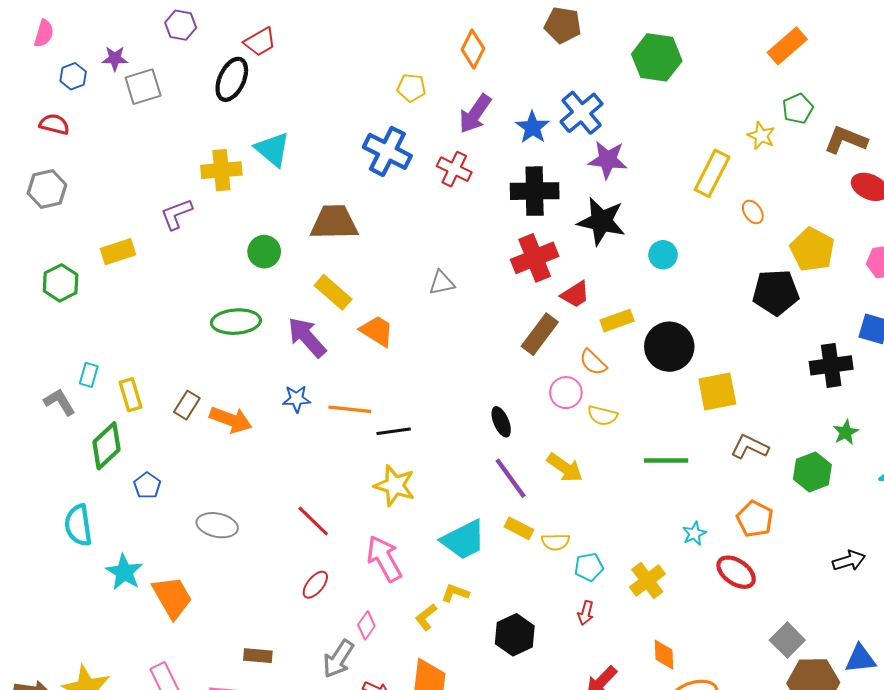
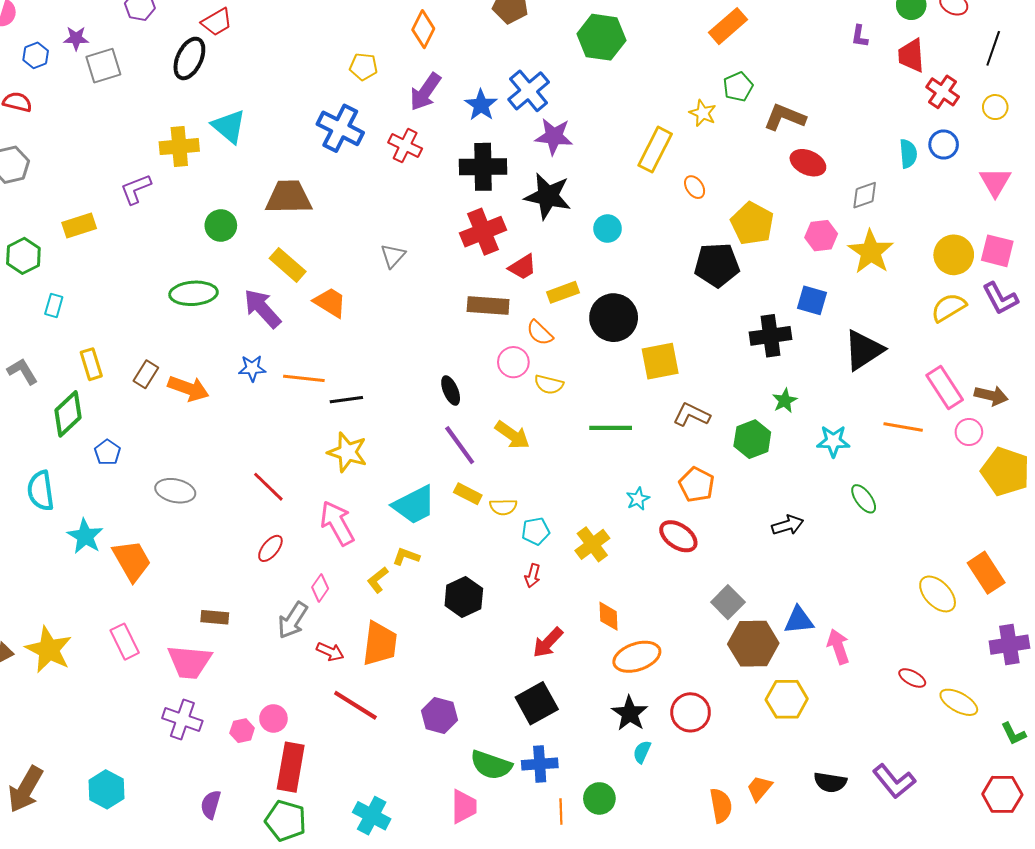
gray triangle: (442, 283) -> (393, 256), turned -36
brown rectangle: (540, 334) -> (488, 305), turned 57
cyan rectangle: (89, 375) -> (54, 305), moved

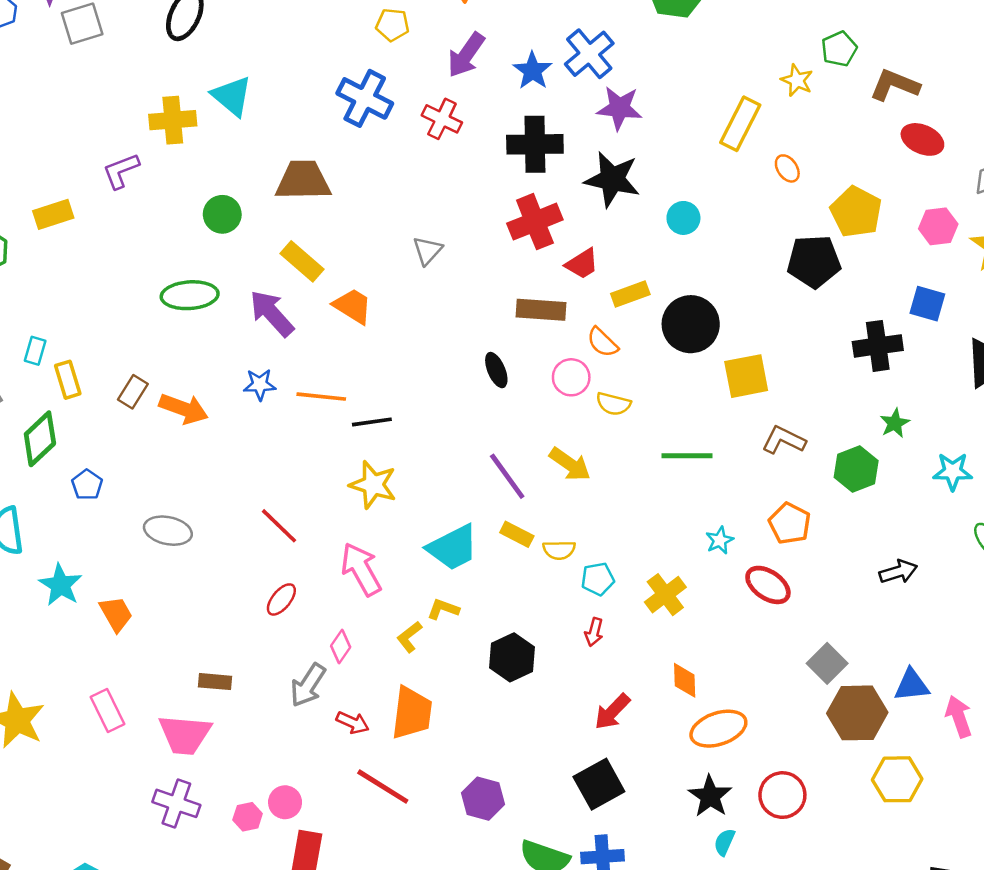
cyan rectangle: (54, 305) -> (35, 351), moved
black ellipse: (451, 390) -> (496, 370), moved
orange trapezoid: (132, 561) -> (116, 614), size x0.7

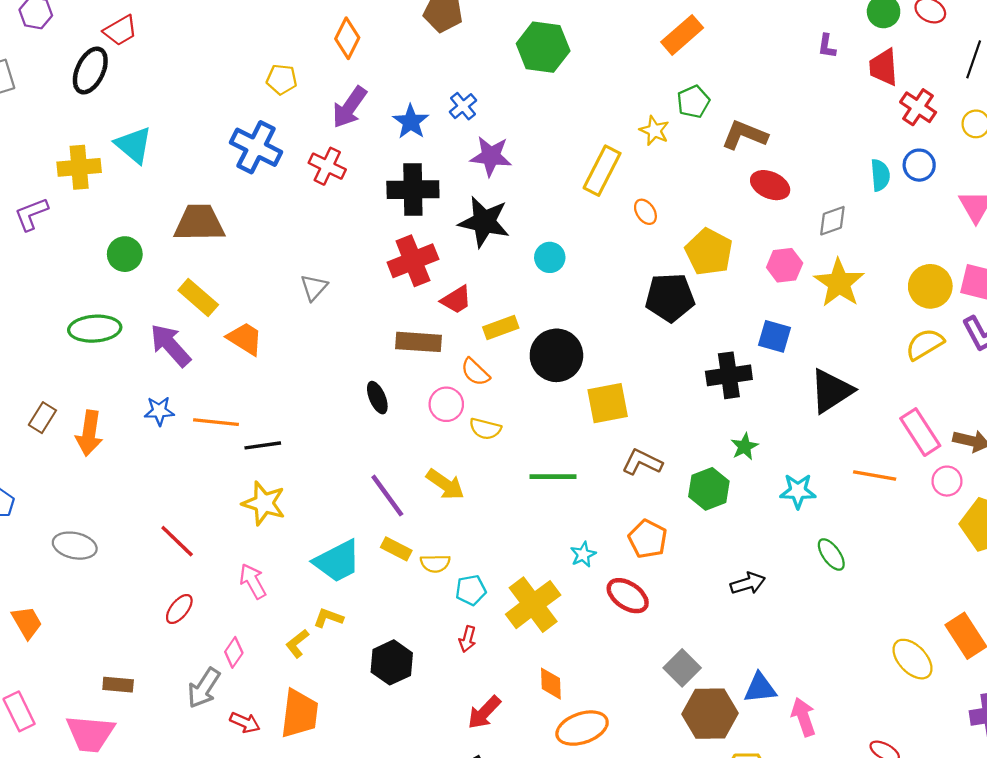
blue cross: (589, 54) -> (463, 106), size x0.6
orange arrow: (184, 409) -> (89, 433), turned 78
pink arrow: (361, 569) -> (253, 581), size x0.7
yellow cross: (665, 595) -> (533, 605), size x1.4

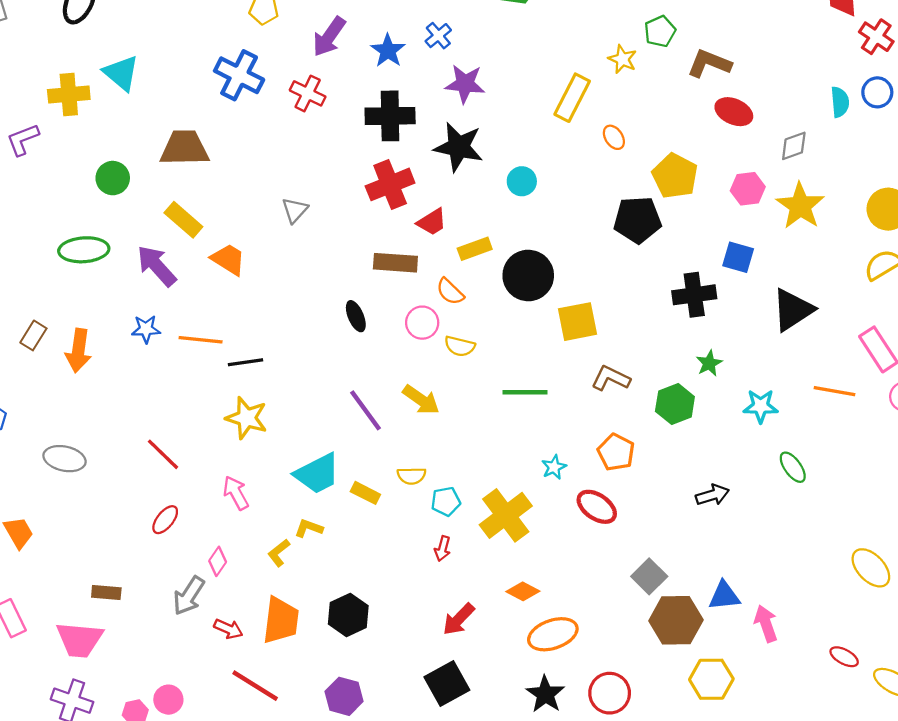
yellow rectangle: (396, 549) -> (365, 493), moved
black hexagon: (392, 662) -> (348, 615), moved
orange diamond: (551, 684) -> (523, 591), turned -60

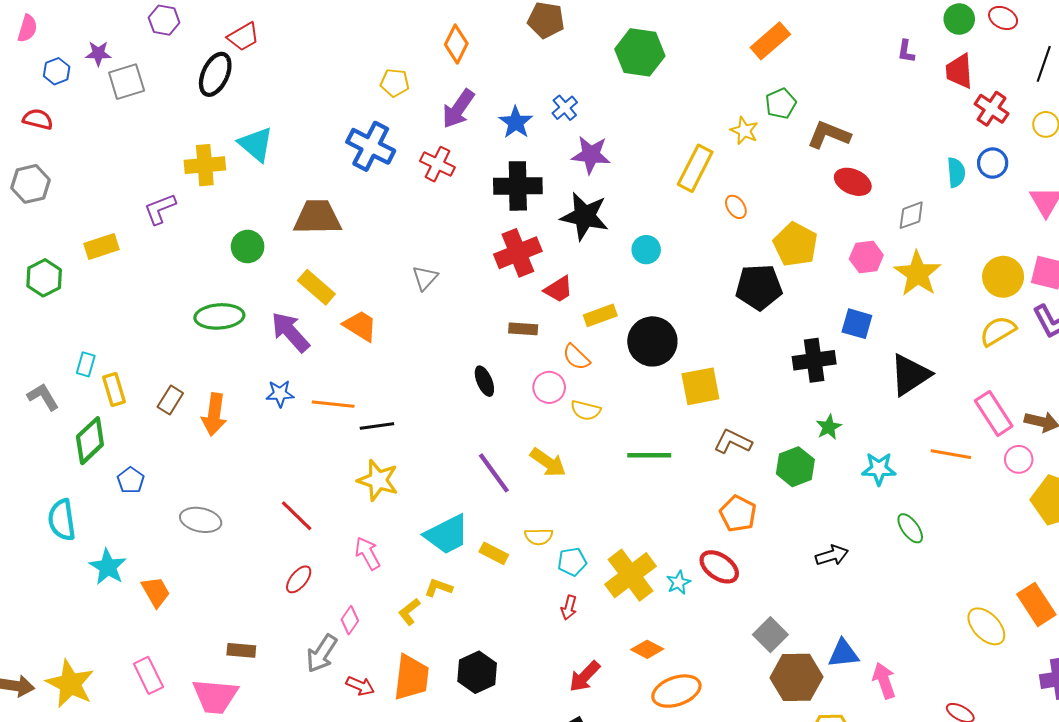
brown rectangle: (395, 263) -> (523, 329), size x0.7
cyan star: (554, 467) -> (679, 583), moved

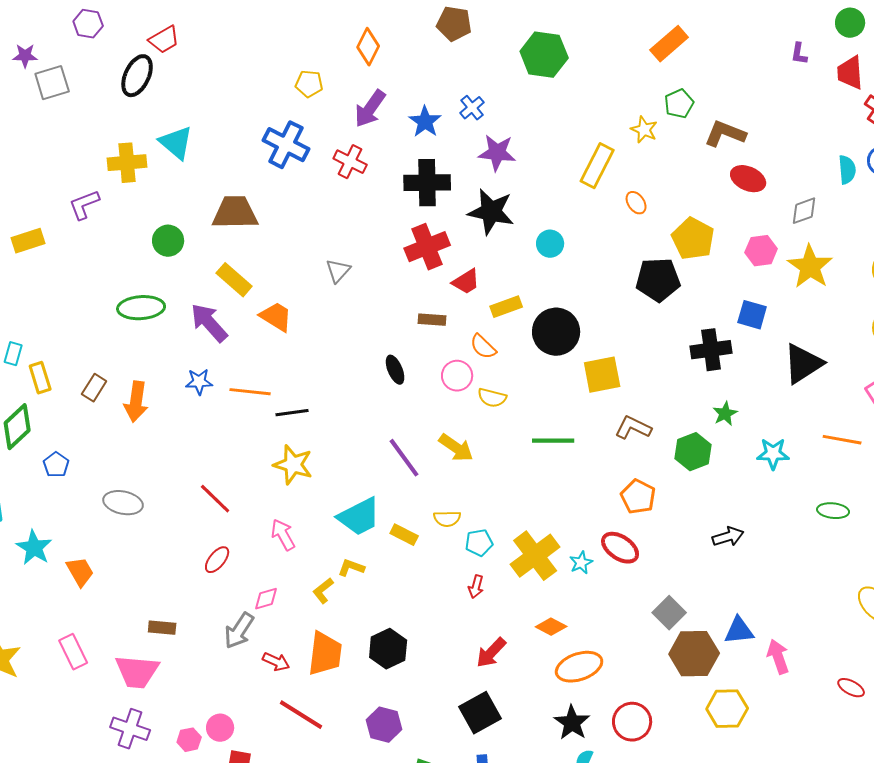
green ellipse: (910, 528) -> (833, 511), moved, turned -48
pink diamond: (350, 620) -> (266, 599), turned 40

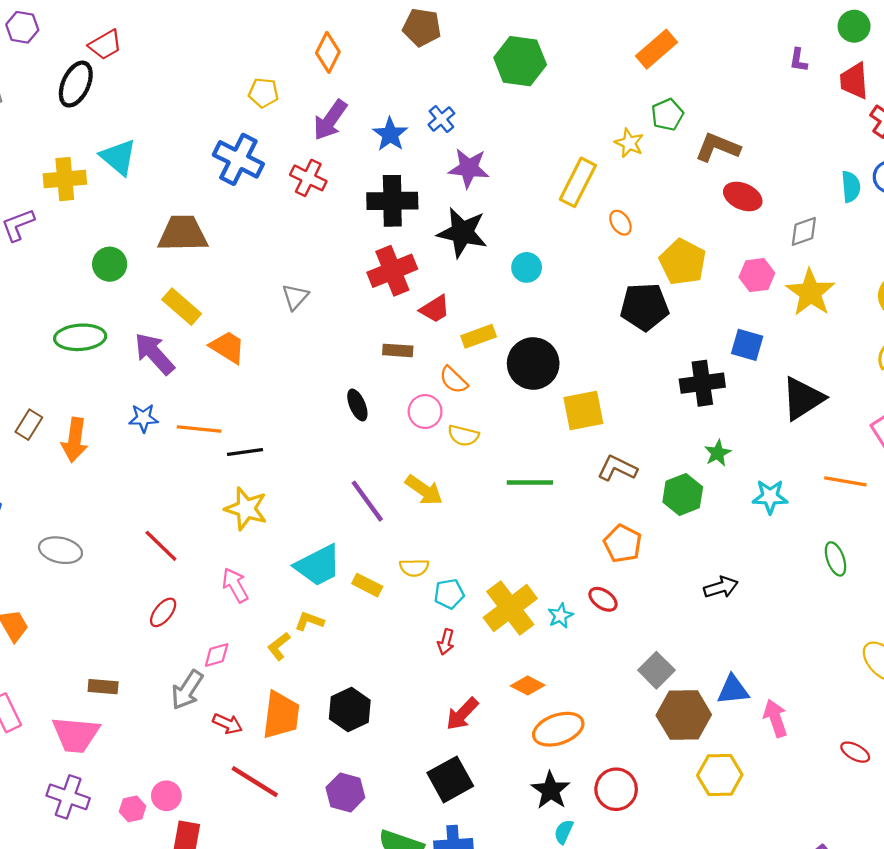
green ellipse: (833, 511) -> (836, 559), turned 64
red ellipse: (620, 548) -> (603, 599), size x0.7

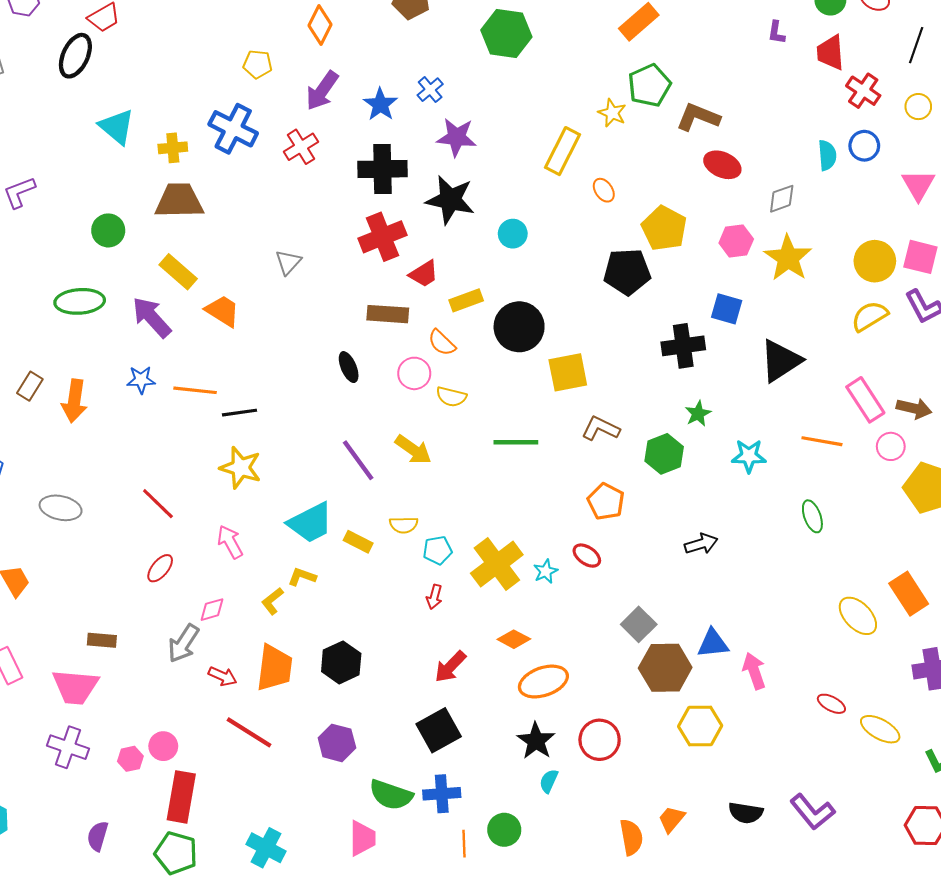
green pentagon: (667, 115) -> (649, 85), size x1.4
red cross: (308, 178) -> (301, 147), turned 32
yellow cross: (65, 179) -> (173, 148), moved, size x0.7
brown rectangle: (398, 350) -> (388, 314), size x1.4

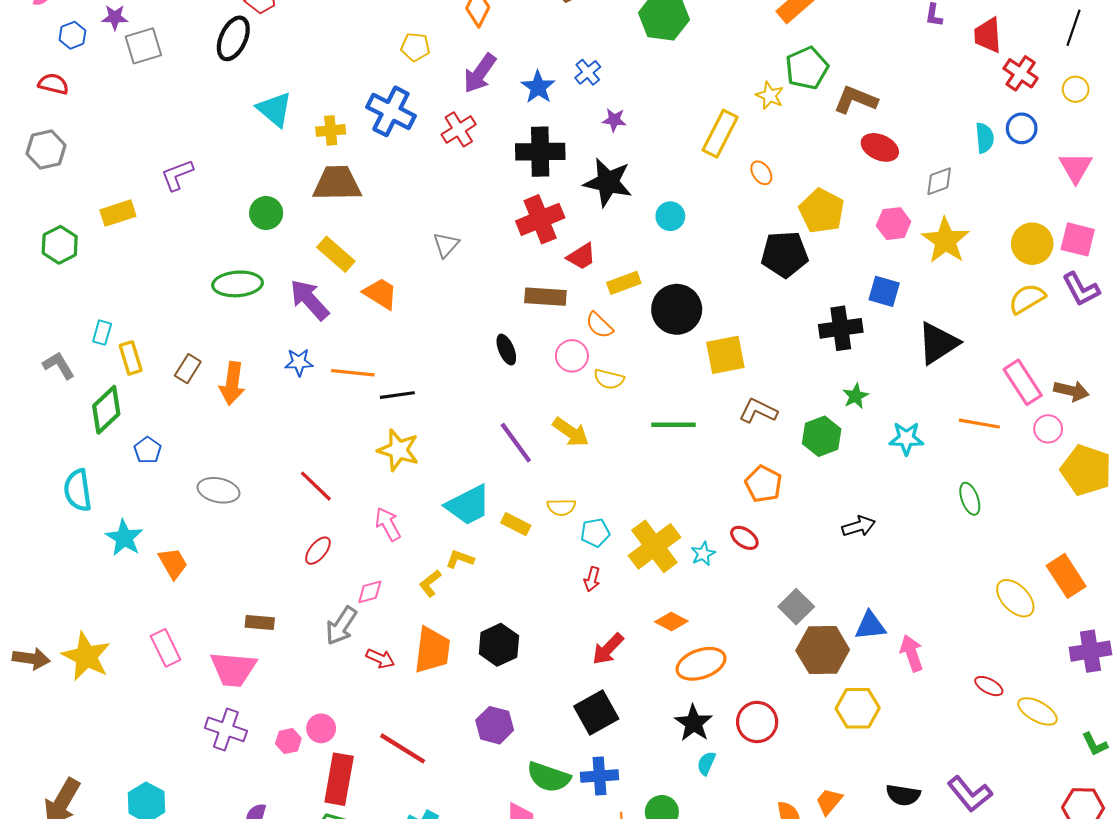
purple star: (457, 137) -> (614, 120), size x0.6
red line: (249, 732) -> (403, 748), moved

